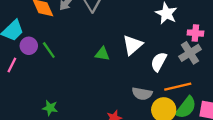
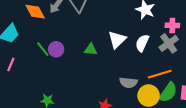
purple circle: (29, 46) -> (56, 49), moved
white semicircle: (159, 62) -> (142, 43), moved

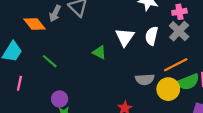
purple circle: (56, 49) -> (60, 99), moved
green triangle: (91, 49) -> (99, 52), turned 32
green semicircle: (168, 92) -> (188, 82), turned 45

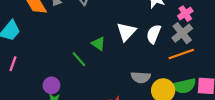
pink cross: (179, 12) -> (185, 14), turned -32
green line: (50, 61) -> (79, 59), moved
orange line: (176, 65) -> (181, 54), moved

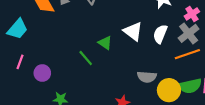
white triangle: (126, 32) -> (133, 31), turned -36
purple circle: (51, 85) -> (42, 73), moved

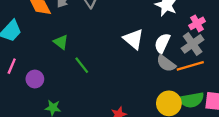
green triangle: (105, 43) -> (61, 42), moved
gray semicircle: (147, 77) -> (166, 63), moved, turned 30

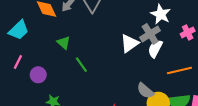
white triangle: (134, 39) -> (129, 43), turned 42
gray cross: (193, 44) -> (150, 34), moved
gray semicircle: (166, 63) -> (145, 91), moved

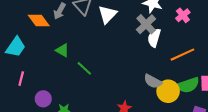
white triangle: (129, 43) -> (107, 14), moved
purple circle: (38, 75) -> (43, 99), moved

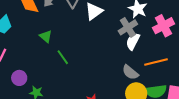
pink cross: (183, 15) -> (164, 26), size x1.5
gray semicircle: (153, 81) -> (130, 72), moved

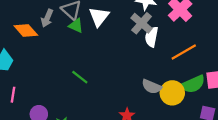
green triangle: (46, 36) -> (76, 26), moved
gray semicircle: (130, 72) -> (152, 87), moved

